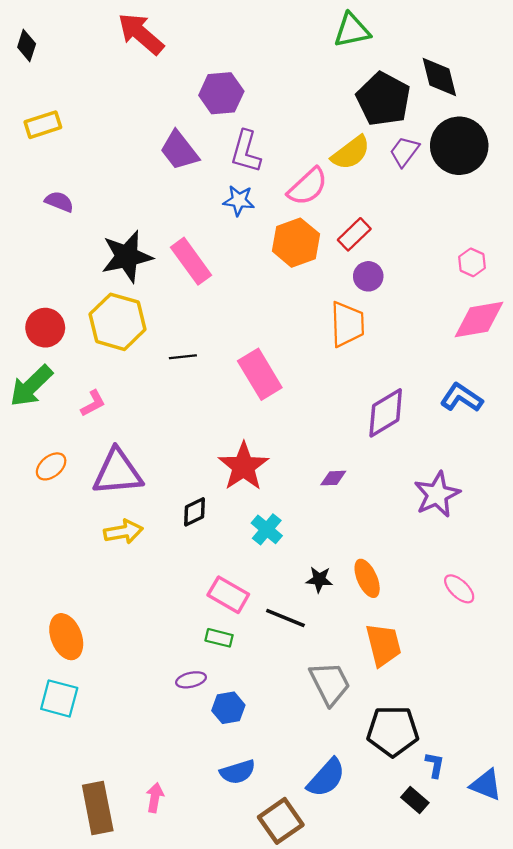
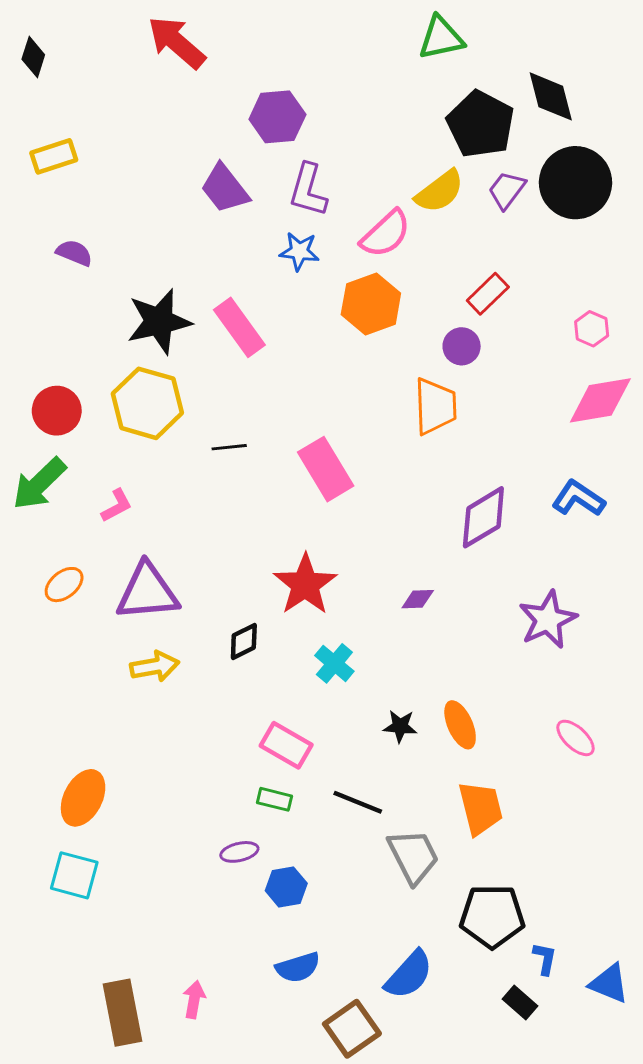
red rectangle: (354, 234) -> (488, 294), moved
black line: (285, 618) -> (358, 802), moved
orange ellipse: (66, 637) -> (83, 798), turned 48

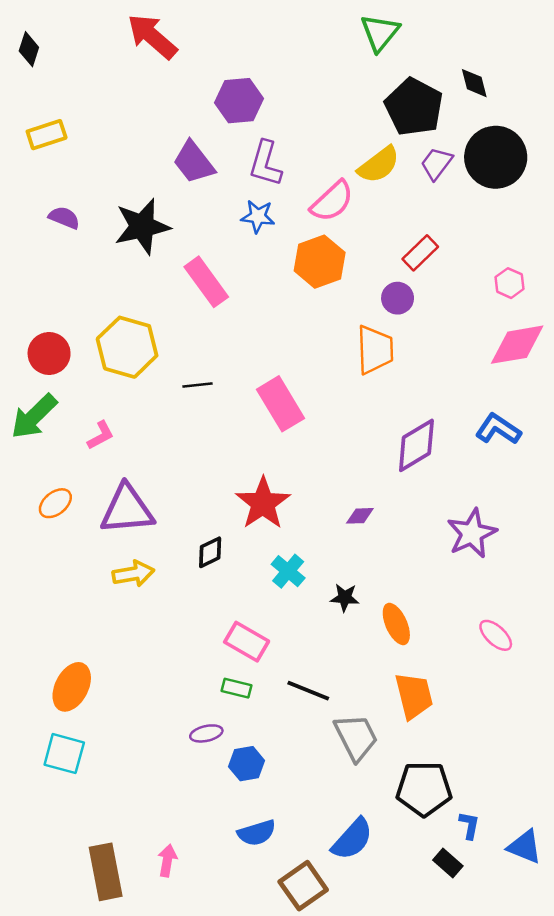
green triangle: (441, 38) -> (380, 33), turned -39
black diamond: (551, 96) -> (474, 83), size x0.7
black star: (159, 321) -> (142, 226), moved
black star: (400, 726) -> (345, 598), moved

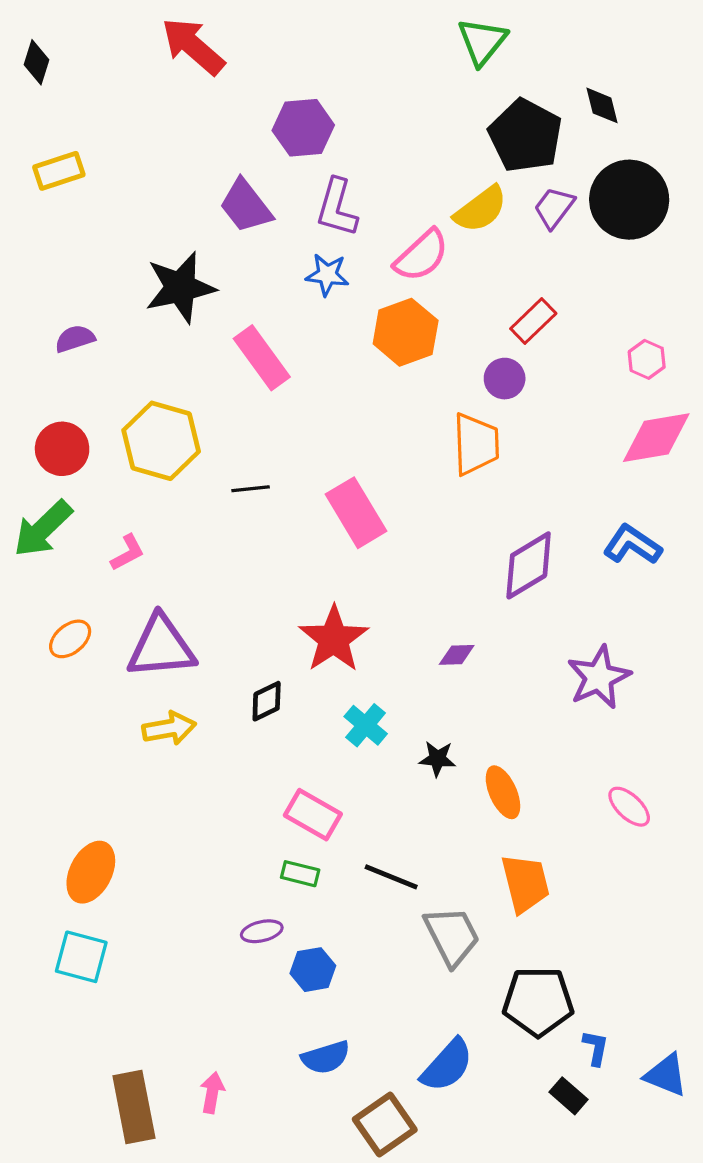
purple semicircle: (64, 218) -> (75, 339), moved, turned -40

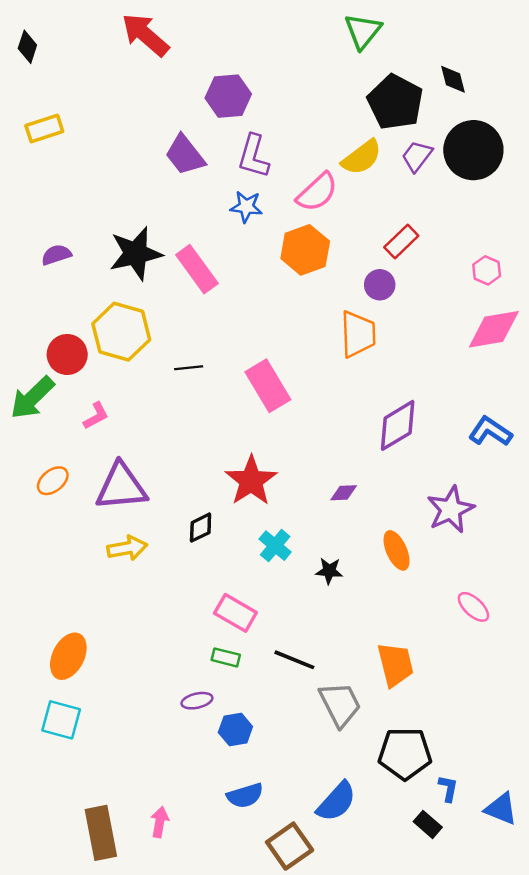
black star: (180, 287) -> (136, 254), moved
red circle: (62, 449) -> (67, 354), moved
blue L-shape: (632, 545) -> (490, 431), moved
orange ellipse: (503, 792) -> (397, 550), moved

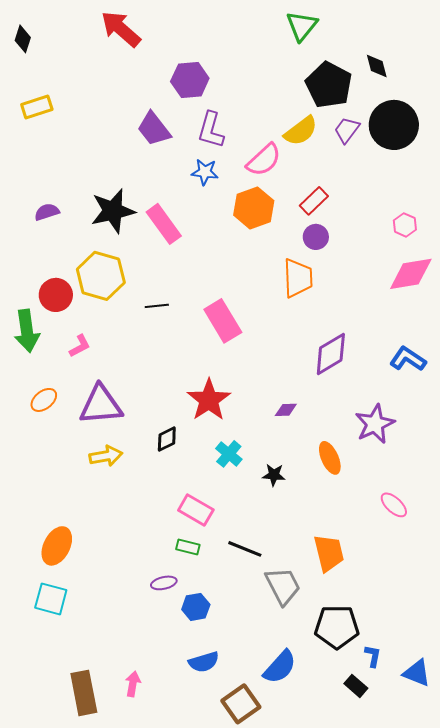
red rectangle: (401, 242) -> (314, 201), moved
green arrow: (32, 398) -> (27, 331), turned -54

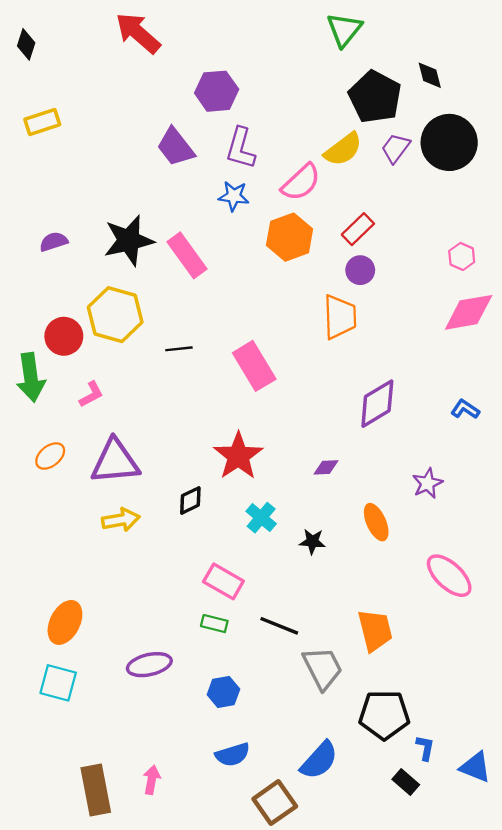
blue L-shape: (408, 359) -> (465, 409), size x0.7
purple star: (375, 424) -> (427, 483), size x0.7
pink ellipse: (394, 505) -> (449, 576), size x1.5
purple ellipse: (164, 583) -> (149, 665), moved, size x1.5

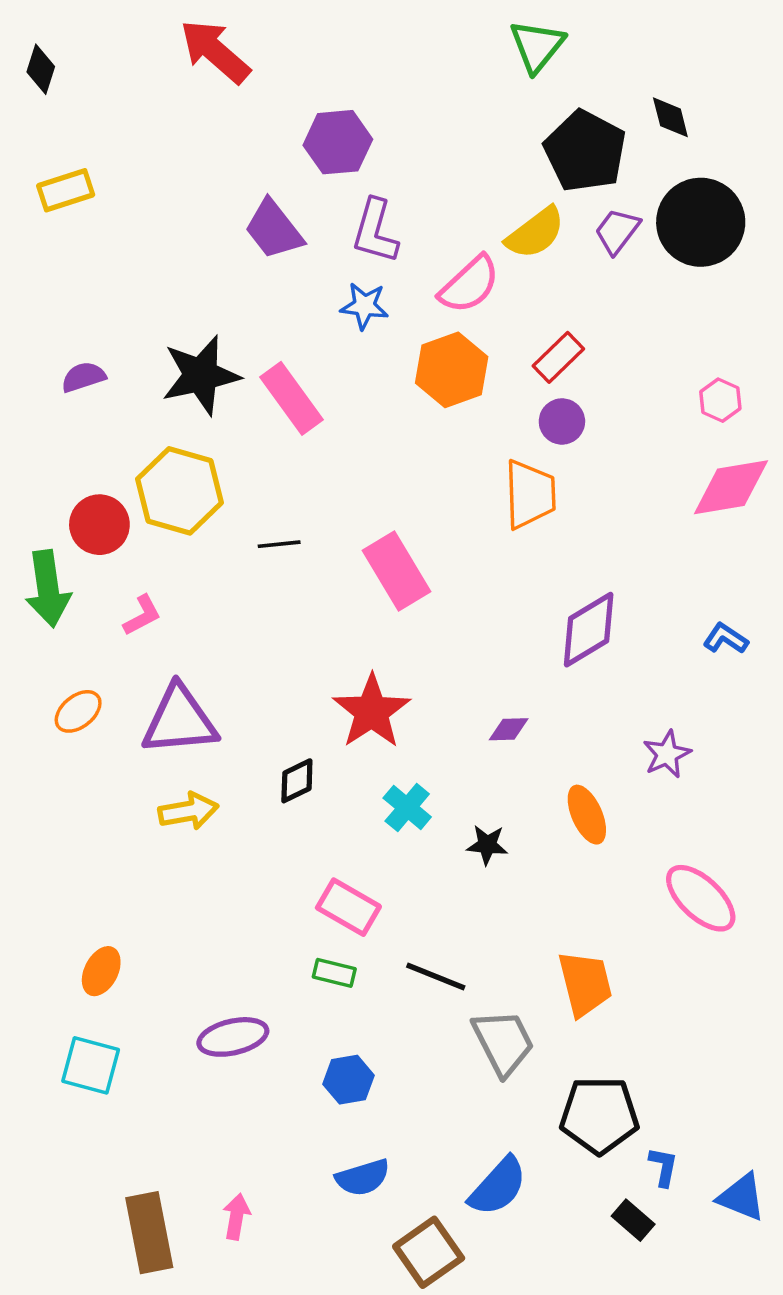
orange ellipse: (65, 622) -> (101, 971), size x0.7

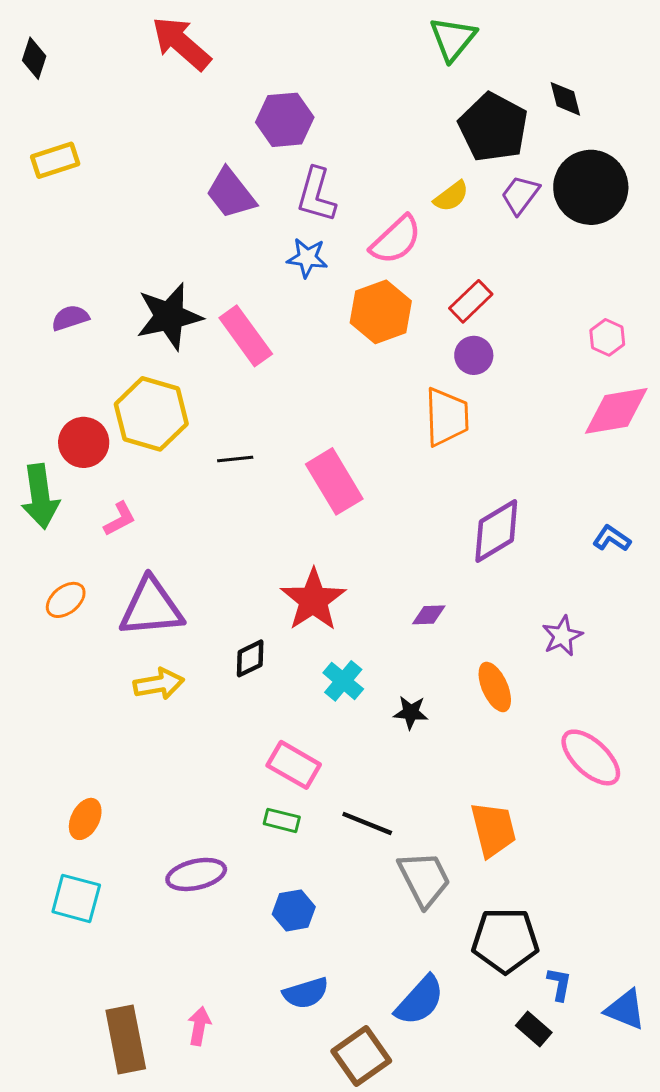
yellow semicircle: (535, 233) -> (451, 196), size x0.7

